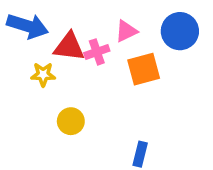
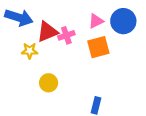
pink triangle: (126, 31) -> (96, 21), moved
red triangle: (69, 47) -> (47, 32), turned -30

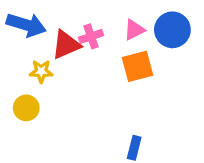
pink cross: (66, 35) -> (91, 36), moved
yellow circle: (49, 83) -> (26, 108), moved

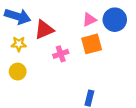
pink cross: (91, 36) -> (61, 54), moved
yellow star: (41, 71) -> (19, 44), moved

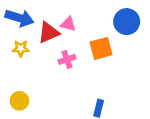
pink triangle: (89, 20) -> (68, 24), moved, turned 40
yellow circle: (18, 72) -> (19, 101), moved

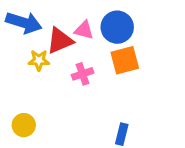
blue circle: (127, 22) -> (117, 27), moved
yellow star: (21, 48) -> (39, 60), moved

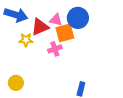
orange square: (125, 60) -> (65, 33), moved

